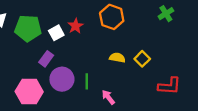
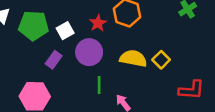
red star: (76, 26) -> (98, 23), moved
yellow semicircle: (117, 58) -> (133, 58), size x1.5
purple circle: (62, 79) -> (89, 52), moved

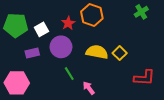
purple rectangle: (54, 60) -> (32, 53), turned 40
green line: (99, 85) -> (69, 74), turned -32

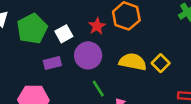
green pentagon: (16, 25) -> (32, 29), turned -30

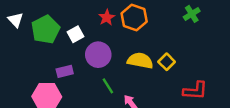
red star: (97, 26) -> (107, 18), moved
purple rectangle: (52, 63) -> (65, 71), moved

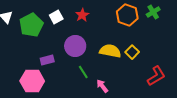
orange hexagon: (134, 18) -> (127, 15), moved
white square: (75, 34) -> (56, 17), moved
red L-shape: (195, 91) -> (156, 76), turned -35

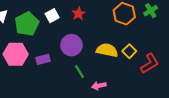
red L-shape: (156, 76) -> (150, 63), moved
pink hexagon: (32, 81) -> (16, 54), moved
pink arrow: (102, 86) -> (99, 86), turned -64

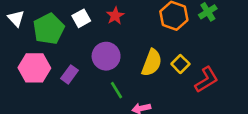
yellow semicircle: (107, 50) -> (152, 63), turned 100
purple rectangle: (43, 59) -> (70, 74), turned -40

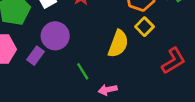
purple circle: (106, 56) -> (55, 36), moved
yellow square: (180, 64) -> (144, 27), moved

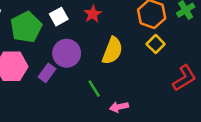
yellow semicircle: (118, 44) -> (112, 51), moved

